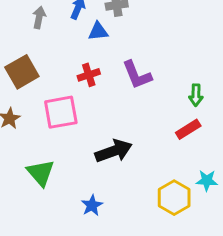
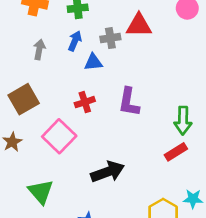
purple L-shape: (137, 75) -> (129, 102), turned 32
green arrow: (196, 95) -> (183, 121), size x1.4
pink square: (61, 112) -> (59, 136), turned -36

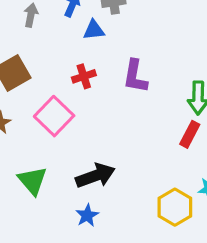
red rectangle: (176, 152) -> (190, 134), turned -30
black arrow: (108, 172) -> (95, 176), moved

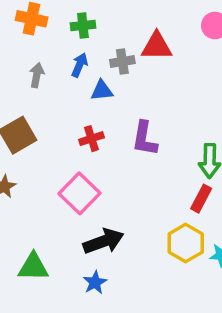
pink square: (54, 116) -> (80, 193), moved
green triangle: (32, 181) -> (33, 267), moved, turned -48
yellow hexagon: (175, 207) -> (186, 243), moved

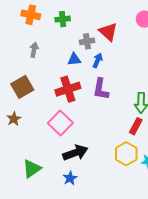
red triangle: (157, 46) -> (108, 32), turned 42
blue arrow: (80, 65) -> (98, 60), moved
red cross: (91, 139) -> (68, 89), size x1.6
green triangle: (33, 267) -> (32, 169), turned -36

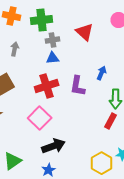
green cross: (63, 19) -> (42, 20), size x1.5
gray cross: (87, 41) -> (53, 40), moved
blue arrow: (98, 60) -> (102, 73), moved
yellow hexagon: (126, 154) -> (102, 163), moved

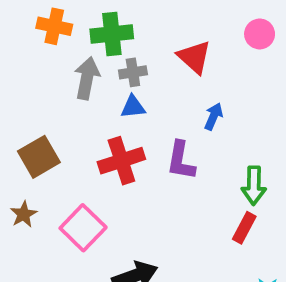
gray arrow: (15, 49) -> (87, 78), moved, size x1.5
blue arrow: (102, 73) -> (214, 116), moved
pink square: (40, 118) -> (83, 228), moved

